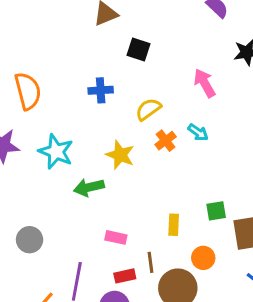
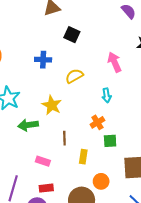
cyan arrow: (198, 132) -> (107, 95), turned 40
orange cross: (166, 141) -> (97, 122), moved
green square: (216, 211) -> (110, 141), moved
brown line: (151, 262) -> (64, 138), moved

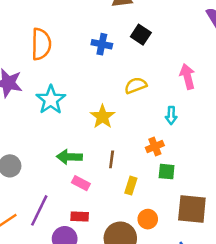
blue cross: (43, 60) -> (102, 44), moved
green arrow: (28, 125) -> (69, 157), moved

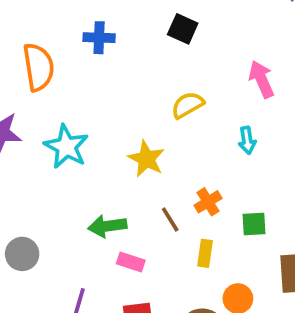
blue cross: (102, 44) -> (99, 38), moved
orange cross: (155, 147) -> (208, 202), moved
brown line: (112, 159) -> (170, 219), turned -30

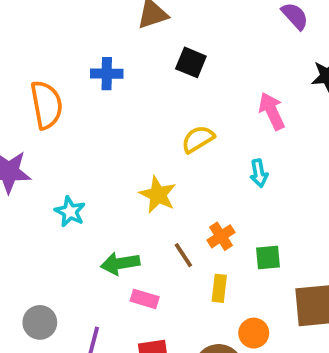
cyan star: (66, 147) -> (70, 212), moved, size x0.7
gray circle: (22, 254) -> (40, 322), moved

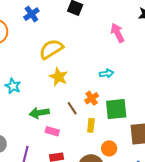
blue cross: (107, 74) -> (31, 14), turned -35
yellow semicircle: (198, 139) -> (51, 49), moved, size x1.4
cyan arrow: (259, 173) -> (106, 73), moved, turned -88
green square: (268, 257) -> (116, 109), size x1.6

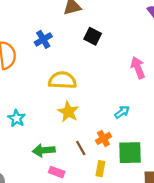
yellow semicircle: (51, 49) -> (62, 80), turned 30
cyan arrow: (106, 73) -> (122, 112), turned -32

